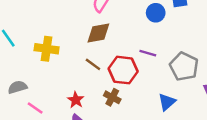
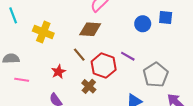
red star: (76, 100) -> (58, 72), moved
pink line: (35, 108) -> (22, 80), turned -40

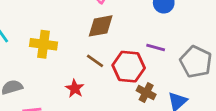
brown cross: (89, 86) -> (146, 93), moved

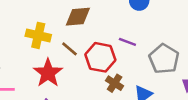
yellow cross: (43, 44) -> (38, 35), moved
red star: (75, 88) -> (48, 73), size x1.6

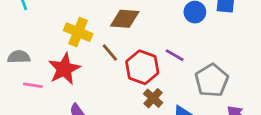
red star: (48, 73) -> (64, 69), moved

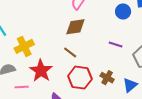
yellow cross: (78, 32) -> (24, 46), moved, turned -36
red hexagon: (142, 67) -> (80, 78), moved

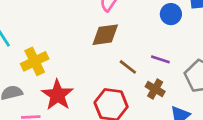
brown line: (70, 52) -> (128, 67), moved
brown cross: (107, 78) -> (155, 89), moved

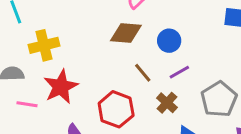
blue circle: (171, 14) -> (169, 41), moved
purple line: (160, 59) -> (179, 72), turned -60

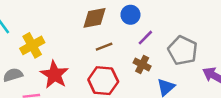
brown line: (143, 73) -> (104, 47), moved, turned -56

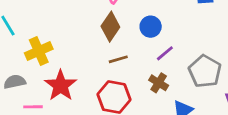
brown diamond: (94, 18) -> (110, 27), turned -50

